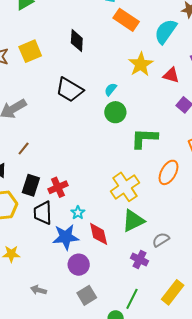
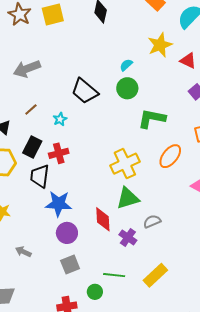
black trapezoid: (70, 90) -> (85, 91), moved
cyan star: (78, 213) -> (60, 119), moved
red diamond: (99, 234) -> (103, 219), moved
green line: (132, 299) -> (114, 275), turned 60

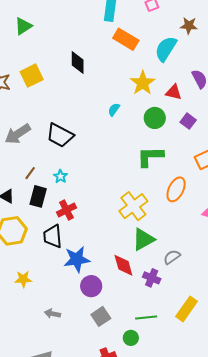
green circle: (127, 88) -> (155, 118), moved
black trapezoid: (85, 91) -> (60, 135), moved
black rectangle: (32, 147) -> (38, 196), moved

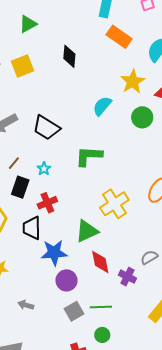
green triangle: (23, 26) -> (28, 24), moved
cyan semicircle: (114, 109) -> (102, 106), size x1.5
green L-shape: (150, 157) -> (89, 156), moved
green triangle: (143, 239) -> (87, 231), moved
green line: (146, 317) -> (101, 307), moved

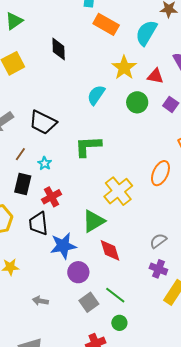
brown line: (14, 163) -> (20, 154), moved
purple cross: (127, 277) -> (158, 269), moved
green line: (101, 307) -> (115, 295), turned 45

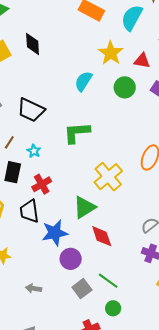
black diamond: (59, 49) -> (33, 44), moved

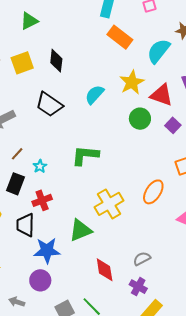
red triangle: (142, 61) -> (162, 95), size x1.4
cyan semicircle: (83, 81) -> (95, 95), moved
black trapezoid: (31, 110) -> (49, 105), moved
red diamond: (102, 236) -> (105, 270), moved
purple circle: (71, 259) -> (40, 280), moved

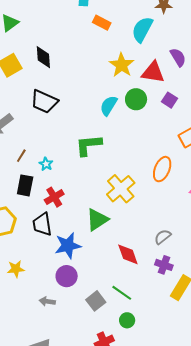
orange rectangle: (120, 37) -> (102, 23), size x0.7
cyan semicircle: (95, 95) -> (109, 106), moved

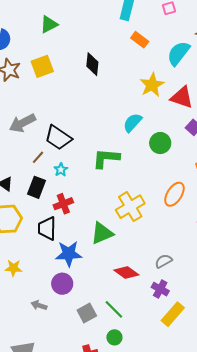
black diamond: (43, 57) -> (92, 64), moved
green circle: (136, 99) -> (160, 143), moved
black trapezoid: (44, 101) -> (58, 138), moved
red diamond: (128, 254) -> (126, 273), turned -45

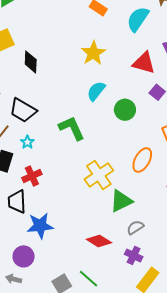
black diamond: (92, 64) -> (31, 62), moved
yellow star: (152, 85) -> (93, 53), moved
green L-shape: (106, 158) -> (72, 128), turned 64
green triangle: (102, 233) -> (121, 201), moved
purple circle: (62, 284) -> (24, 256), moved

